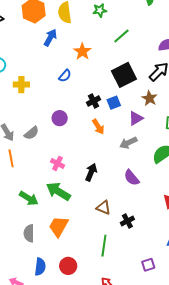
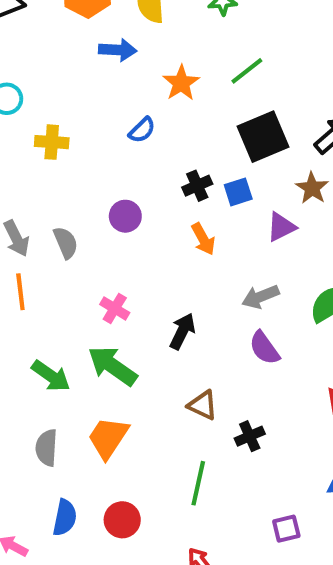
green line: (121, 36) -> (247, 71), moved
blue arrow: (50, 38) -> (118, 50), turned 60
gray semicircle: (31, 133) -> (66, 243), turned -77
gray arrow: (128, 143) -> (260, 297), moved

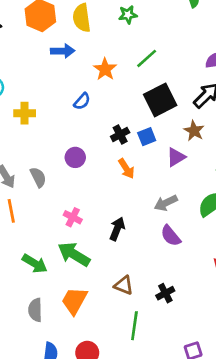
brown triangle: (203, 405) -> (124, 285), moved

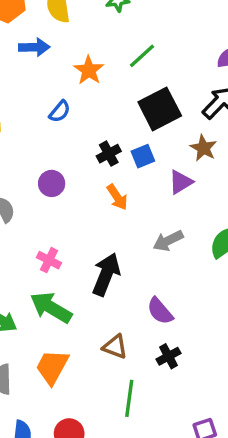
black arrow: (117, 229) -> (106, 274), size x1.4
purple semicircle: (171, 236) -> (160, 311), moved

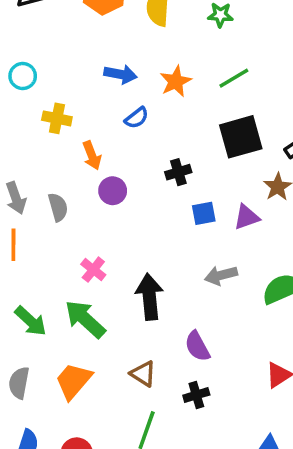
blue arrow: (34, 47) -> (121, 74), moved
blue square: (143, 156) -> (204, 213), moved
orange arrow: (117, 197) -> (92, 155), moved
black arrow: (106, 274) -> (149, 297), turned -39

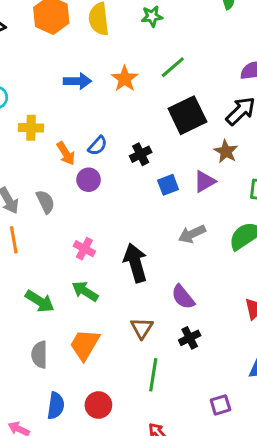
blue semicircle: (137, 118) -> (97, 146), moved
green arrow: (85, 319) -> (85, 291), size x0.7
brown triangle: (143, 374) -> (142, 328), turned 40

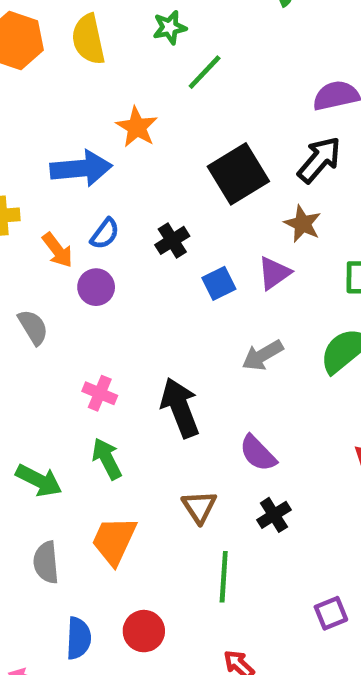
green line: (173, 67) -> (205, 72), moved
blue arrow: (77, 81) -> (81, 168), moved, size x1.4
green arrow: (85, 291) -> (107, 459), turned 36

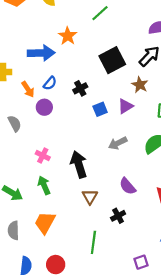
purple semicircle: (258, 453) -> (128, 186), moved
brown triangle: (199, 507) -> (90, 197), moved

